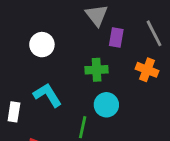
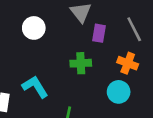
white circle: (42, 45) -> (34, 28), moved
cyan circle: (106, 105) -> (119, 92), moved

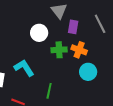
white circle: (34, 28) -> (39, 33), moved
orange cross: (128, 63) -> (79, 50), moved

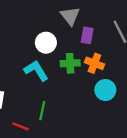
cyan L-shape: (24, 68) -> (36, 71), moved
green line: (49, 91) -> (42, 111), moved

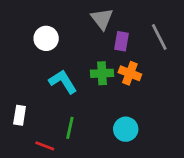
white circle: (46, 43) -> (46, 38), moved
cyan circle: (105, 90) -> (126, 129), moved

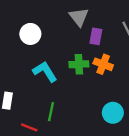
cyan circle: (126, 129) -> (113, 113), moved

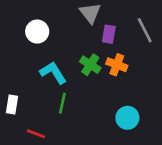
green cross: (79, 64) -> (90, 65), turned 36
green line: (51, 112) -> (62, 103), moved

